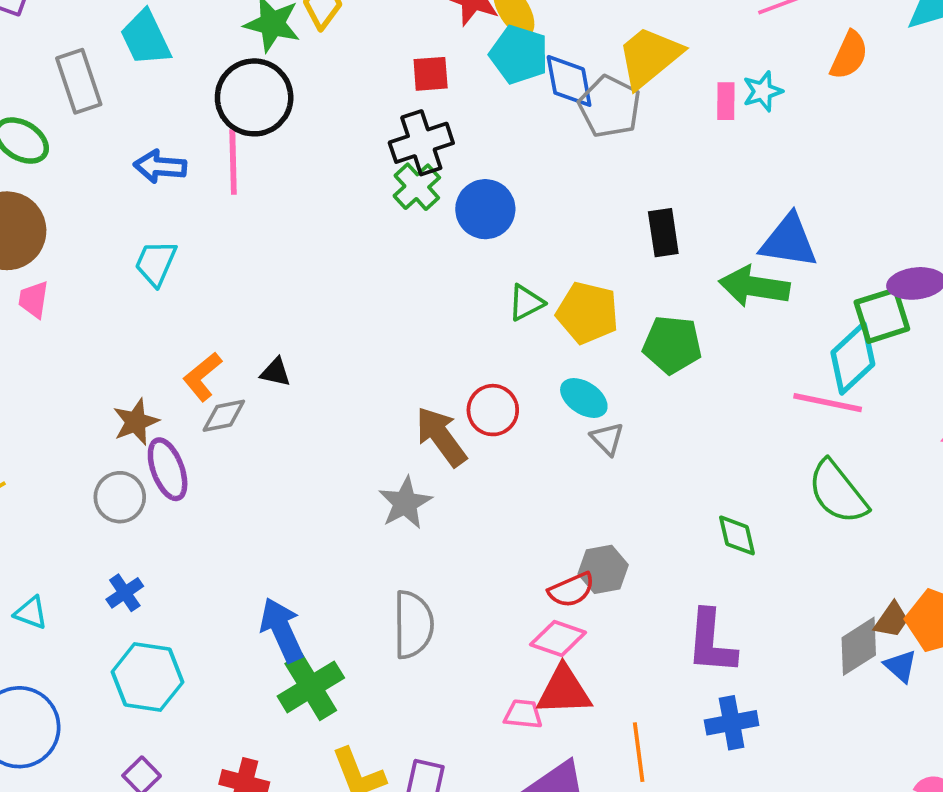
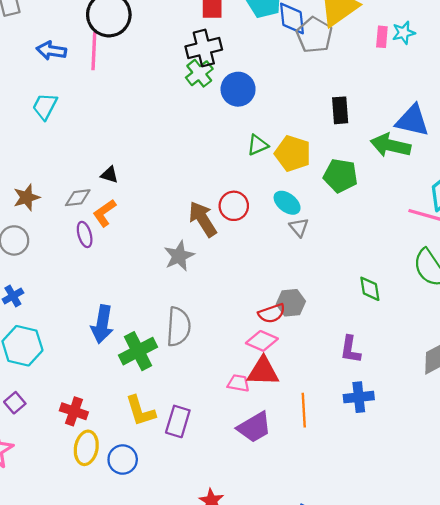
orange L-shape: (202, 377) -> (104, 213), moved
purple ellipse: (168, 469) -> (85, 234), moved, size x0.7
blue arrow: (282, 630) -> (102, 324), turned -150
purple L-shape: (711, 642) -> (350, 349), size x0.7
green cross: (311, 687) -> (138, 351), moved

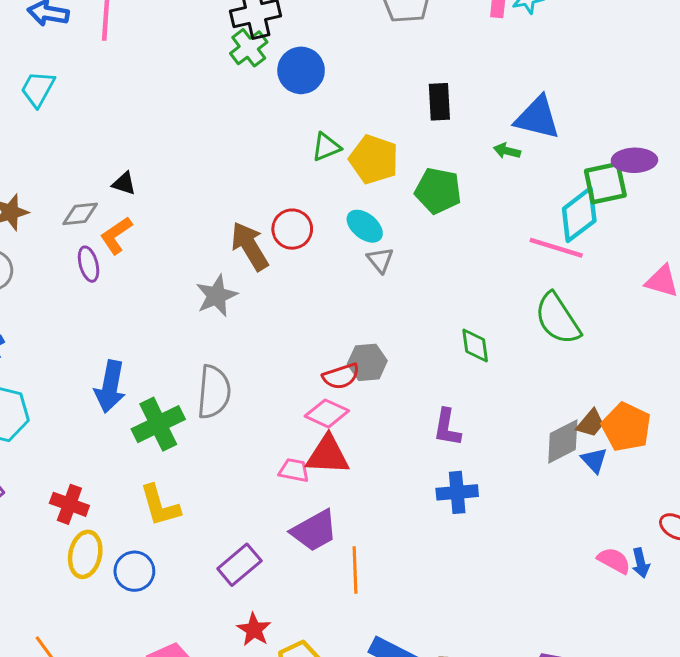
green arrow: (390, 145) -> (507, 151), size x0.5
orange line: (304, 410) -> (355, 570), moved
purple rectangle: (178, 421) -> (239, 565), moved, turned 32

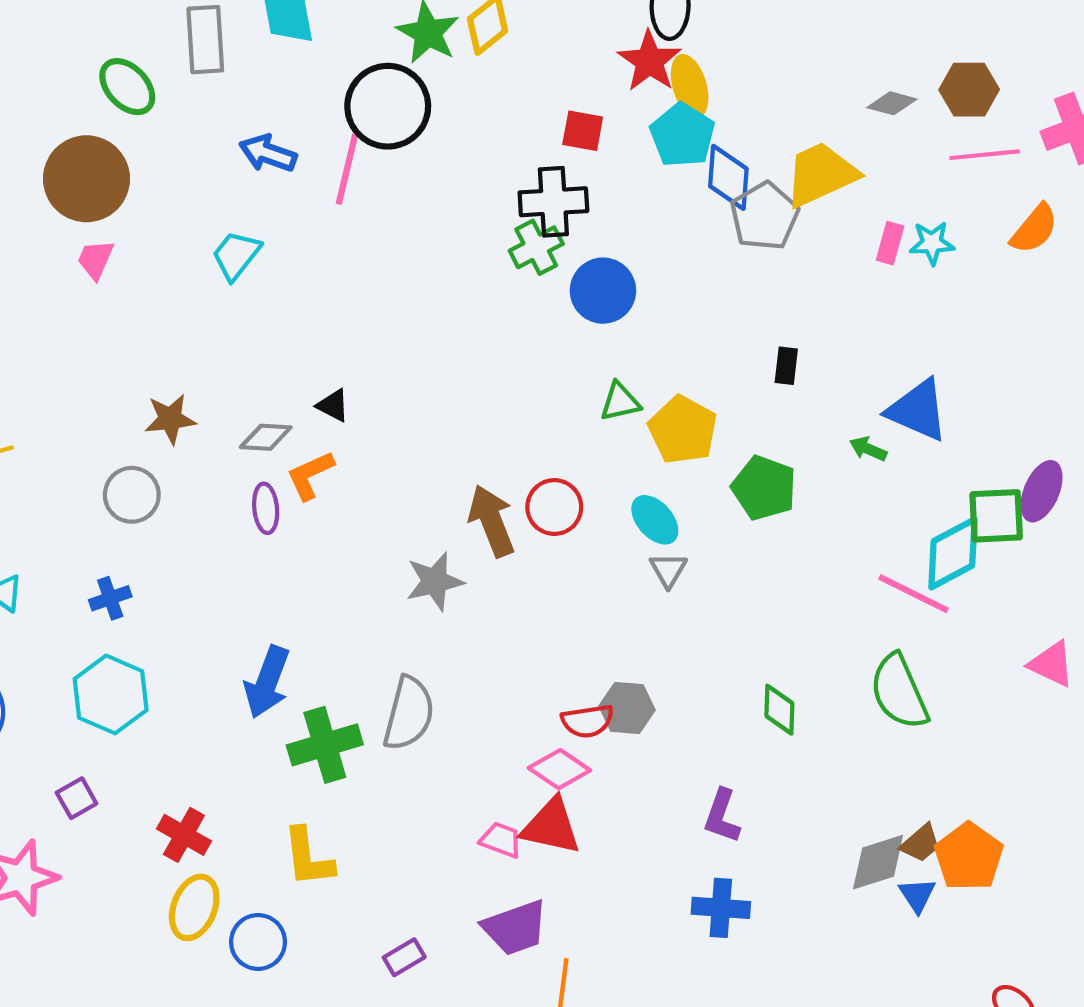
black rectangle: (439, 102) -> (786, 366), size x0.7
purple ellipse: (634, 160) -> (1042, 491), turned -75
purple rectangle: (239, 565) -> (404, 957), size x0.7

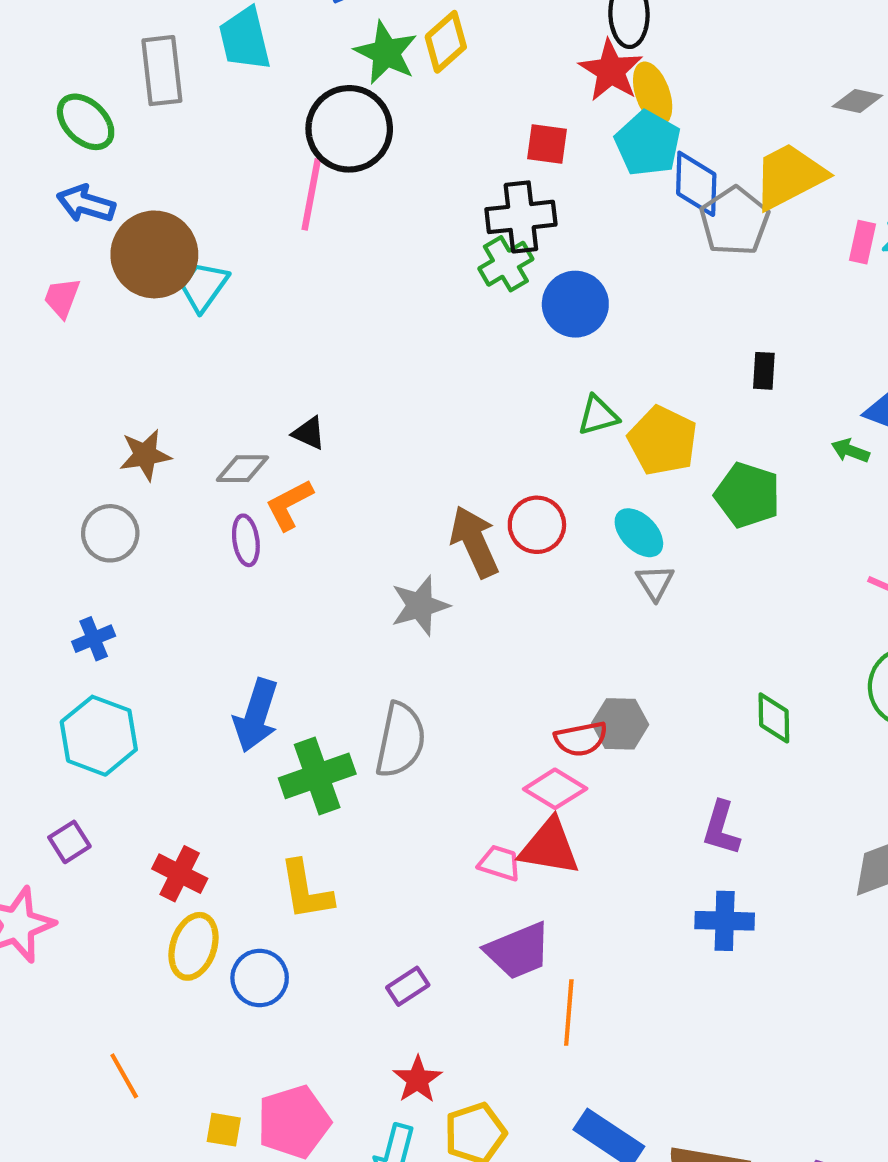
blue arrow: (268, 153) -> (86, 204), moved
brown circle: (86, 179) -> (154, 254), moved

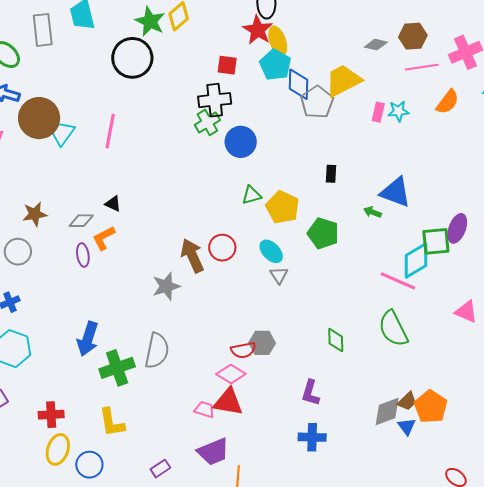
pink line: (311, 194) -> (110, 131), moved
red cross: (180, 874) -> (51, 415), turned -30

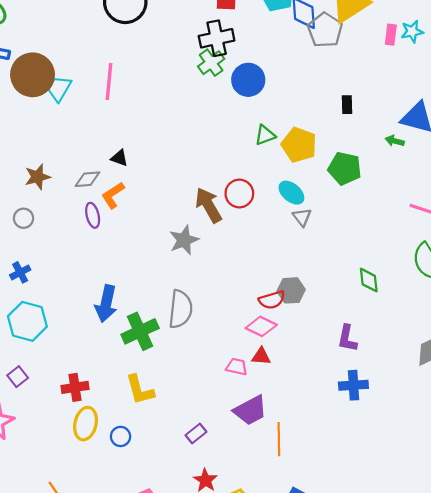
gray circle: (18, 252) -> (24, 218), size x0.7
red triangle: (228, 402) -> (261, 356), size x0.6
blue circle: (89, 465) -> (121, 436), size x0.7

